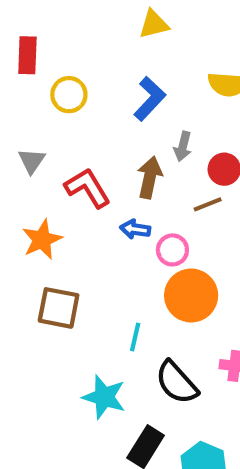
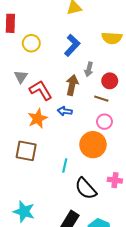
gray triangle: (32, 161) -> (21, 77), moved
brown line: (208, 204) -> (101, 99), turned 40
orange star: (42, 240) -> (38, 118), moved
pink circle: (172, 250) -> (104, 122), moved
cyan star: (104, 397) -> (24, 212), moved

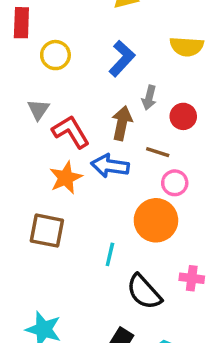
brown line: (101, 99) -> (158, 152), moved
blue arrow: (65, 111) -> (110, 166), size x1.5

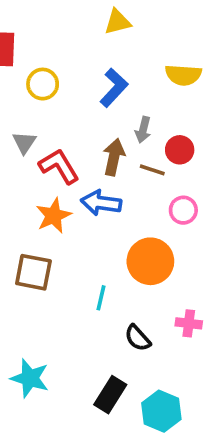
brown line: (158, 152) -> (152, 170), moved
pink circle: (175, 183) -> (183, 210), moved
black semicircle: (144, 292) -> (138, 338), size x0.7

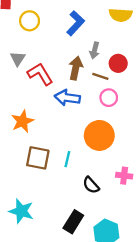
pink circle: (183, 210) -> (109, 98), moved
orange star: (54, 216) -> (22, 121), moved
brown square: (33, 272) -> (38, 158), moved

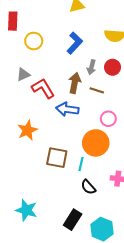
gray triangle: (18, 59) -> (23, 75), turned 32
red circle: (118, 63) -> (113, 67), moved
pink circle: (109, 98) -> (108, 119), moved
brown square: (38, 158) -> (57, 158), moved
cyan line: (67, 159) -> (81, 164), moved

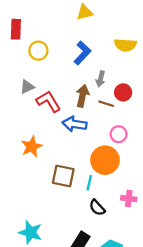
red circle: (113, 67) -> (123, 92), moved

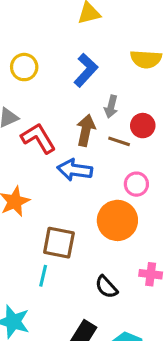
cyan line: (89, 183) -> (43, 276), moved

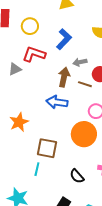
yellow circle: (24, 67) -> (30, 26), moved
gray arrow: (111, 107) -> (80, 62), turned 64
red L-shape: (38, 138) -> (34, 54), moved, turned -40

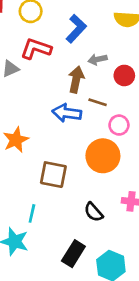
brown line: (85, 84) -> (98, 102), moved
cyan line: (37, 169) -> (32, 213), moved

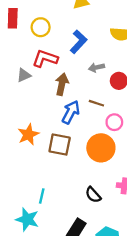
brown arrow: (76, 79) -> (62, 84), moved
blue arrow: (67, 113) -> (71, 112), turned 110
brown square: (53, 175) -> (60, 145), moved

